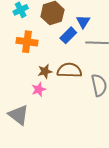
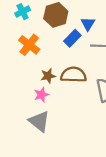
orange cross: (27, 42) -> (29, 45), turned 30
gray triangle: (18, 115) -> (39, 121), moved

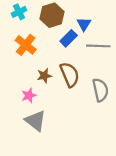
brown semicircle: (74, 75) -> (70, 75), turned 65
pink star: (41, 95) -> (29, 95), moved

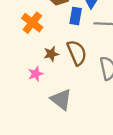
blue rectangle: (69, 38) -> (76, 16), turned -35
gray triangle: (36, 121) -> (61, 99), moved

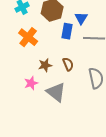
brown semicircle: (77, 53) -> (68, 64), size x0.6
gray triangle: (61, 99) -> (56, 92), moved

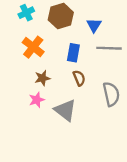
blue rectangle: (67, 31) -> (73, 53), moved
brown star: (45, 65) -> (42, 78), moved

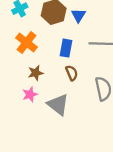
blue triangle: (94, 25) -> (78, 15), moved

